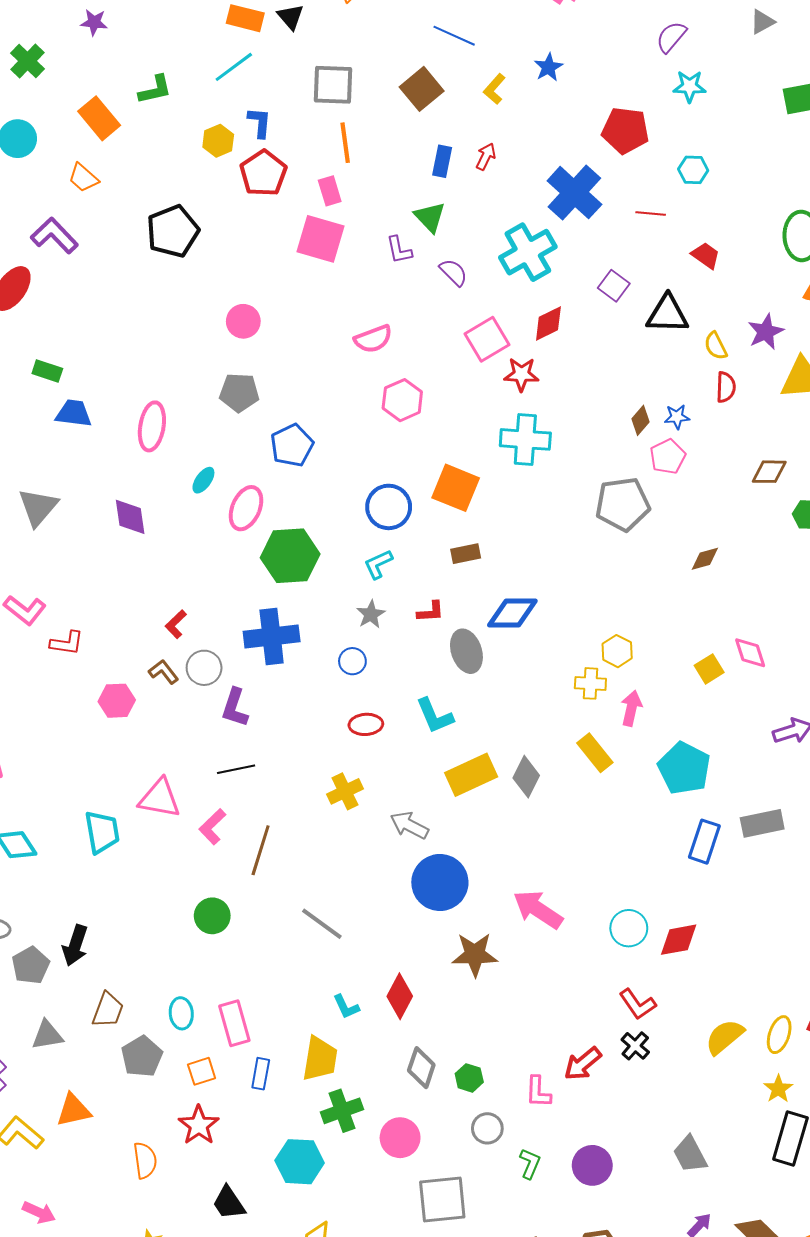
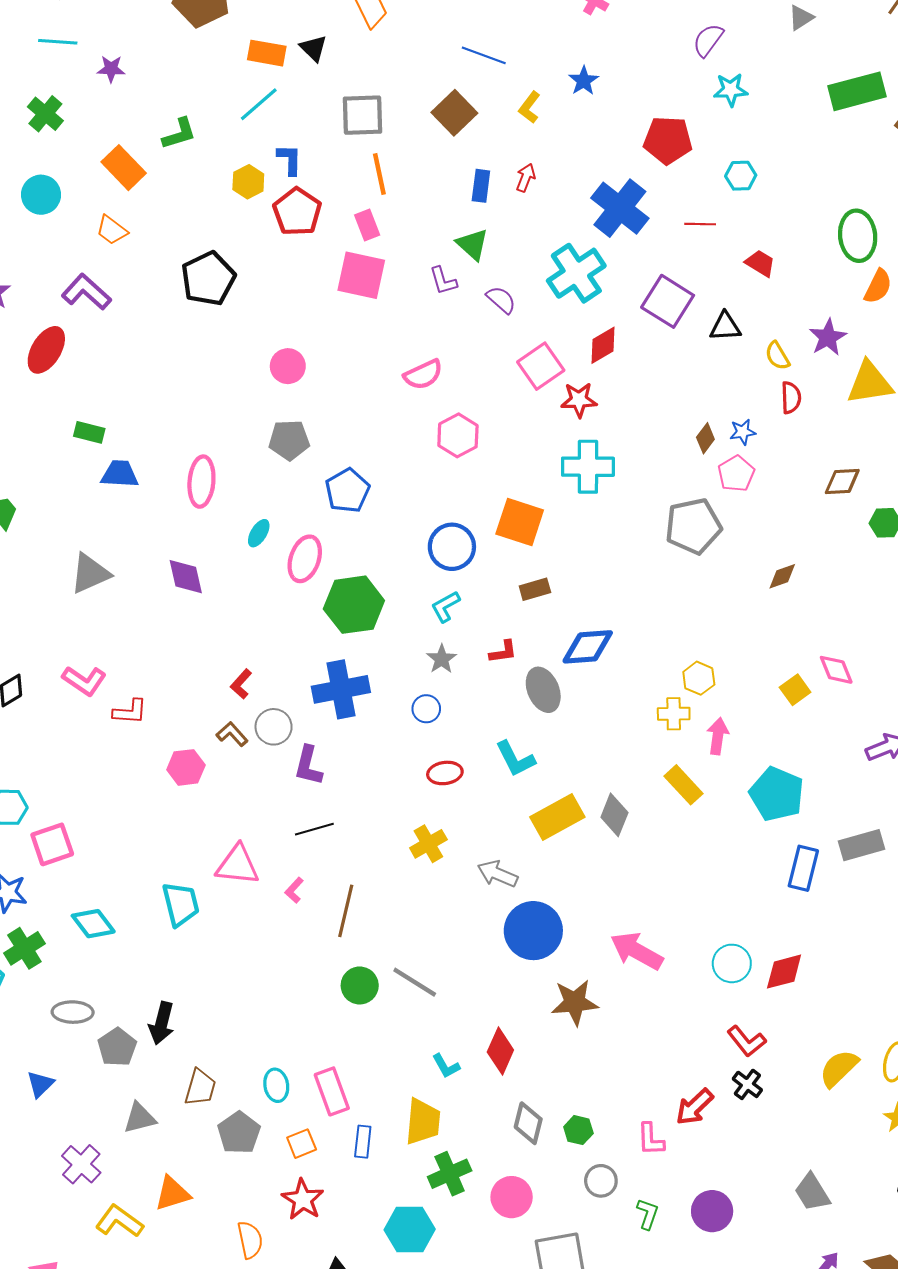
purple square: (614, 286) -> (668, 301), size x1.6
black triangle: (667, 314) -> (725, 327), size x0.7
gray triangle: (38, 507) -> (90, 574), turned 30
pink L-shape: (212, 827) -> (294, 890), size x0.7
green circle: (212, 916) -> (360, 985), moved

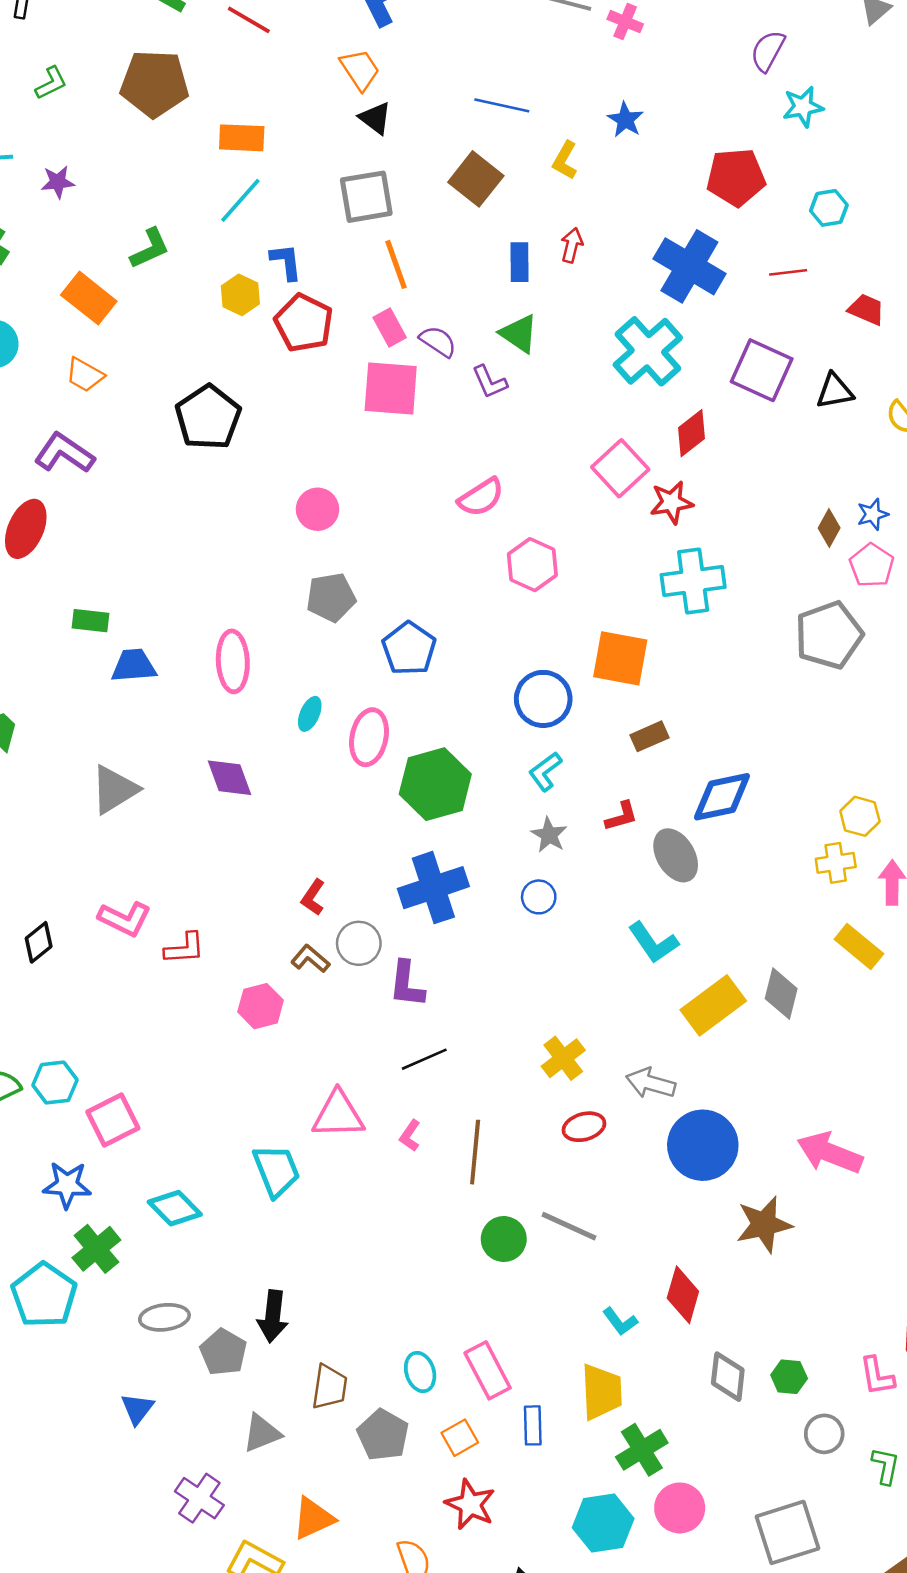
black triangle: (313, 48) -> (375, 118), moved
purple semicircle: (501, 300) -> (438, 341), moved
red ellipse: (445, 773) -> (584, 1127), moved
pink circle: (512, 1197) -> (680, 1508), moved

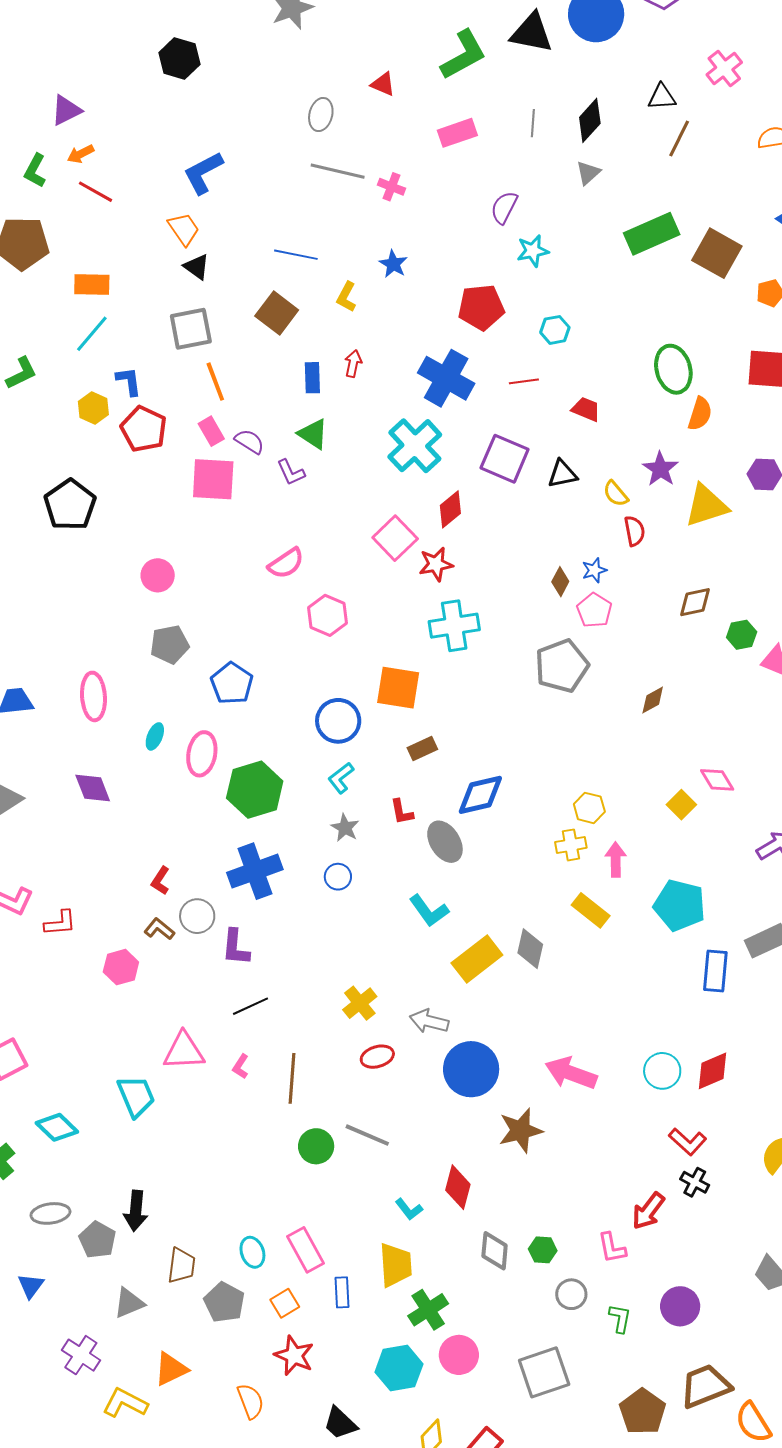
red L-shape: (621, 816) -> (402, 812), turned 96

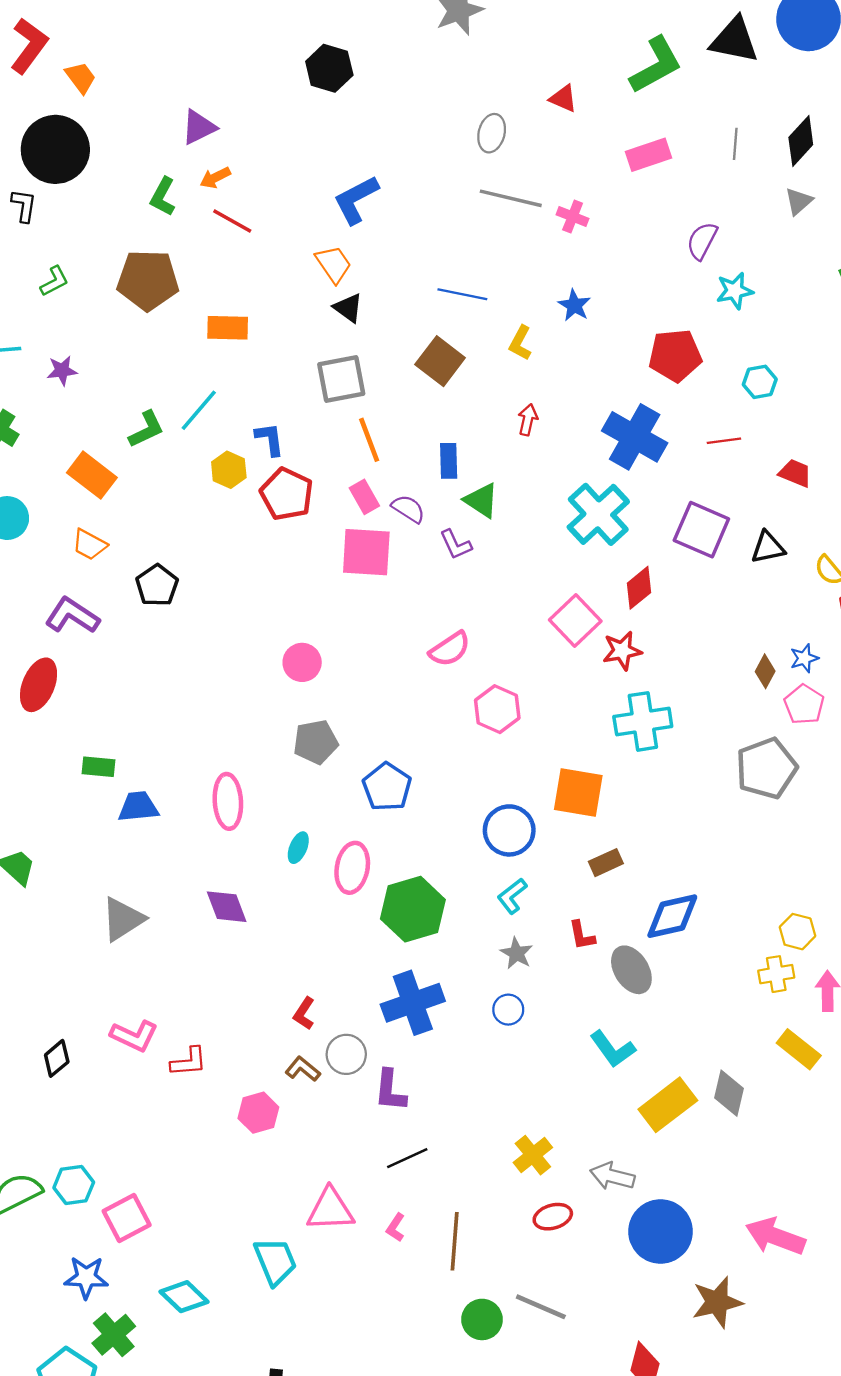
cyan line: (92, 334) -> (199, 410), moved
blue rectangle: (312, 378) -> (449, 461), moved
black pentagon: (70, 505) -> (157, 585), moved, size x0.7

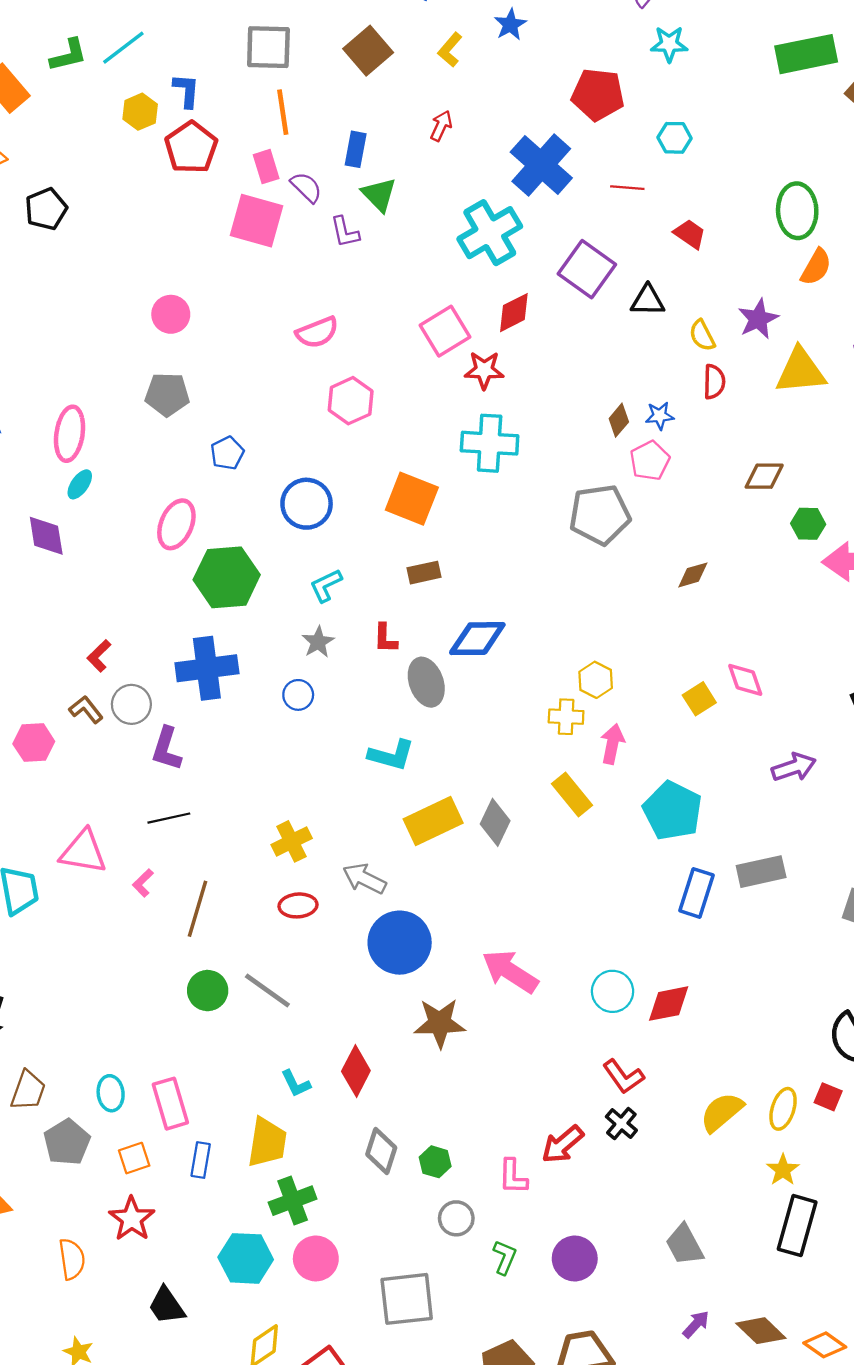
blue pentagon: (387, 787) -> (227, 453), size x0.7
blue circle: (509, 830) -> (307, 504), moved
cyan ellipse: (298, 848) -> (80, 484), moved
cyan L-shape: (613, 1049) -> (391, 755), turned -51

